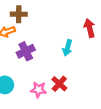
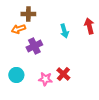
cyan arrow: (67, 48) -> (64, 31), moved, turned -32

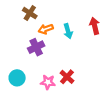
brown cross: (28, 14) -> (30, 13), turned 32
orange arrow: (18, 29) -> (46, 29), moved

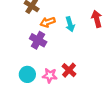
purple cross: (36, 47) -> (38, 40), turned -35
cyan circle: (17, 78) -> (27, 74), moved

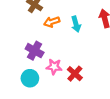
purple cross: (38, 40) -> (35, 51), moved
pink star: (50, 75) -> (54, 67), moved

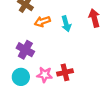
pink star: (54, 67) -> (45, 75), moved
red cross: (75, 74) -> (65, 72), turned 35

